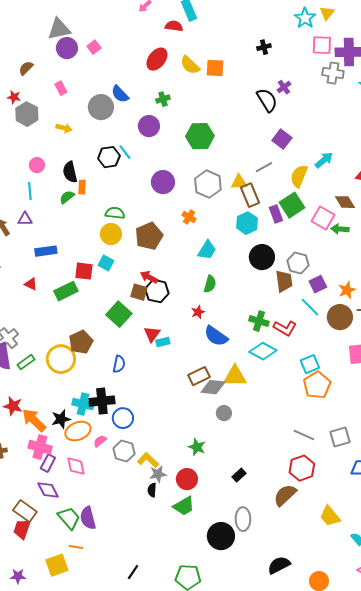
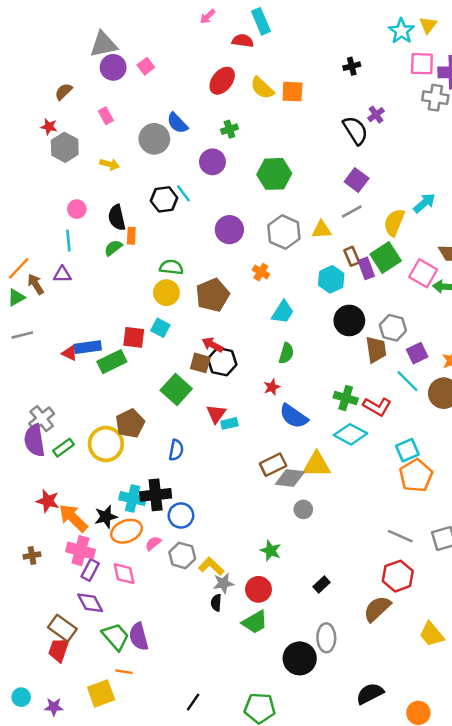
purple square: (282, 139) -> (357, 180), moved
brown rectangle: (250, 195) -> (352, 256), moved, size x0.7
blue rectangle: (46, 251) -> (88, 347), moved

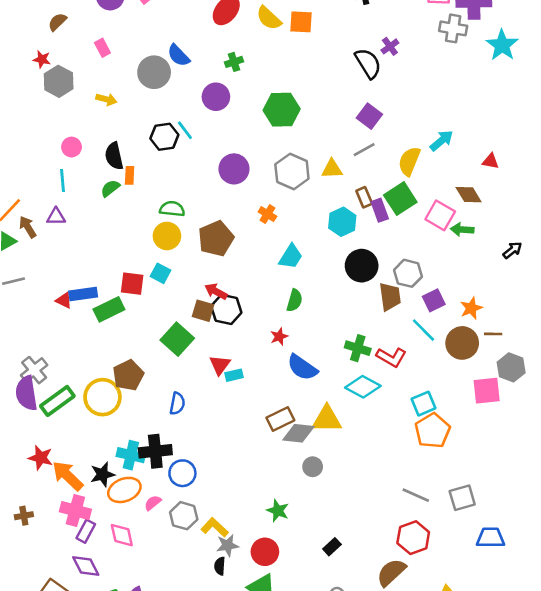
green rectangle: (64, 448) -> (57, 401), size x1.5

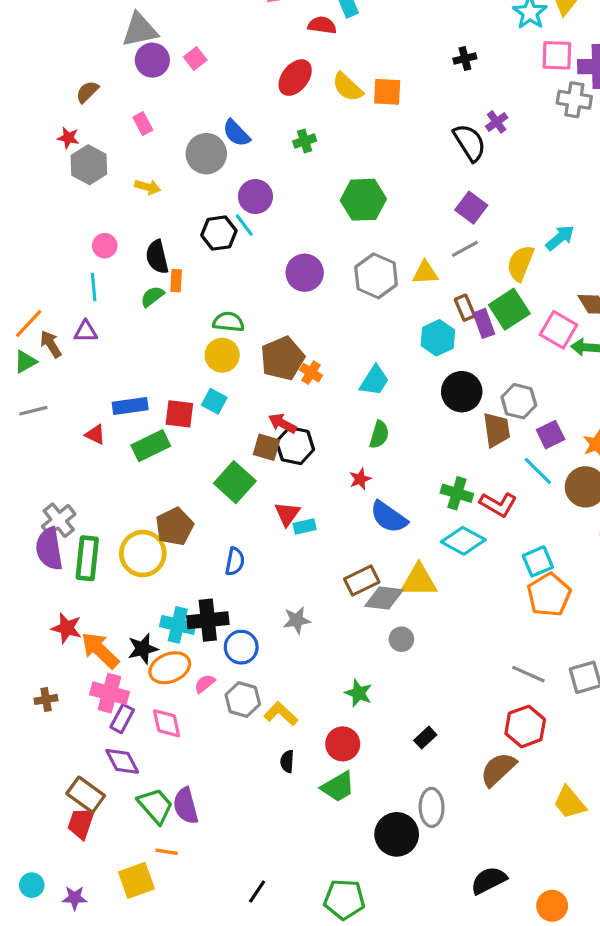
purple circle: (216, 97) -> (255, 197), moved
orange cross: (267, 214) -> (311, 373), moved
blue rectangle: (83, 294) -> (130, 406), moved
green rectangle: (57, 401) -> (87, 558), turned -48
gray star: (228, 545) -> (297, 620), moved

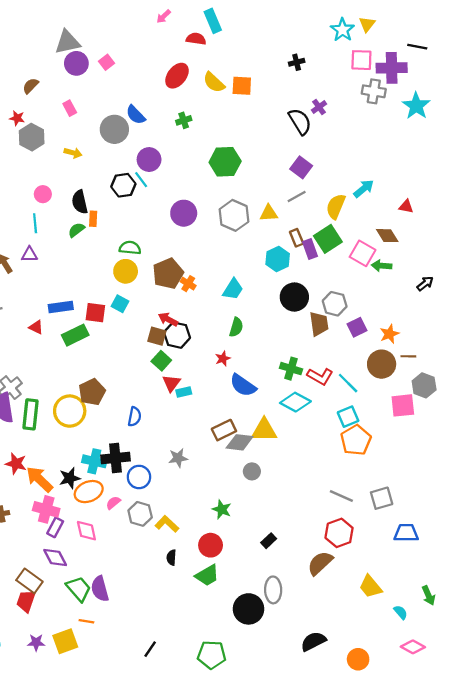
cyan line: (538, 471) -> (348, 383), moved
green square: (235, 482) -> (161, 361), moved, size x0.7
purple star: (75, 898) -> (36, 642), moved

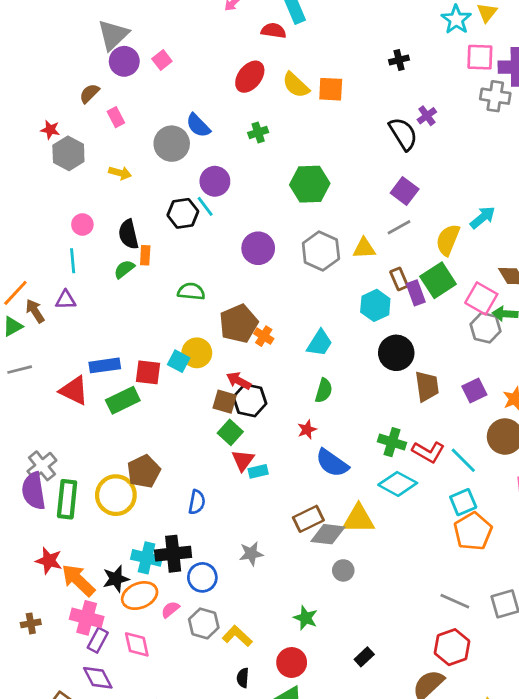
gray triangle: (67, 42) -> (113, 35), turned -32
brown semicircle: (31, 86) -> (89, 93), moved
yellow circle: (126, 271) -> (197, 353), moved
gray hexagon: (335, 304) -> (485, 328), moved
red triangle: (36, 327) -> (74, 390), size x1.6

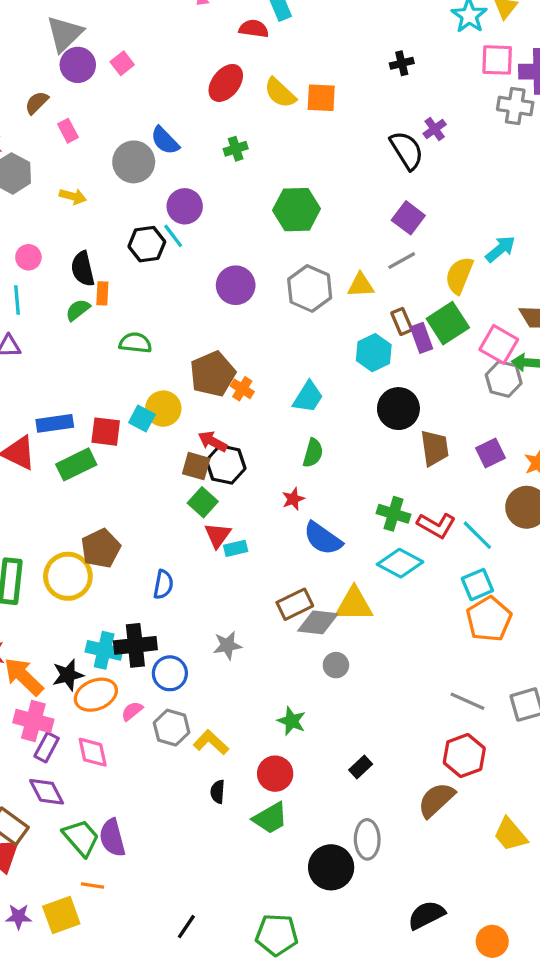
green semicircle: (191, 291) -> (135, 343), moved

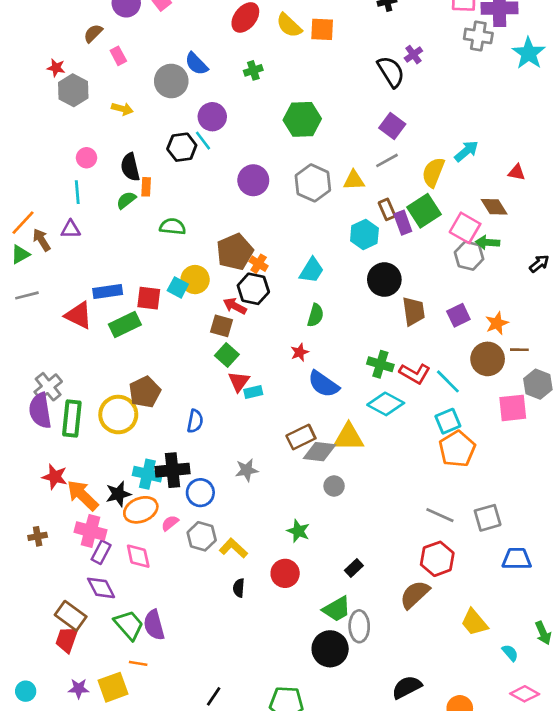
black hexagon: (226, 464) -> (253, 289), moved
green trapezoid: (270, 818) -> (337, 609), moved

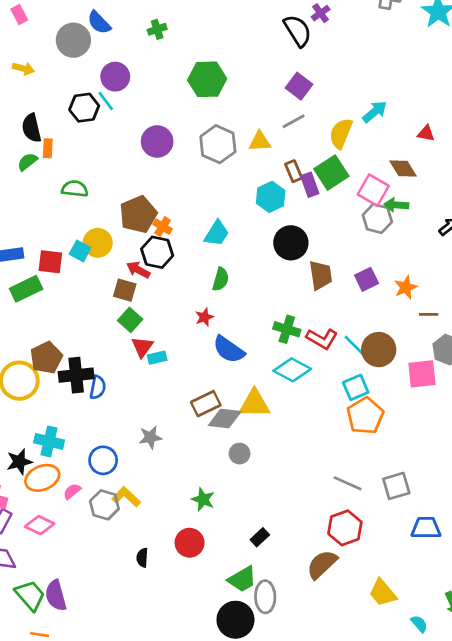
brown circle: (488, 359) -> (379, 350), moved
black cross: (173, 470) -> (76, 375), moved
yellow L-shape: (233, 548) -> (126, 497), moved
pink diamond: (138, 556) -> (40, 525), turned -52

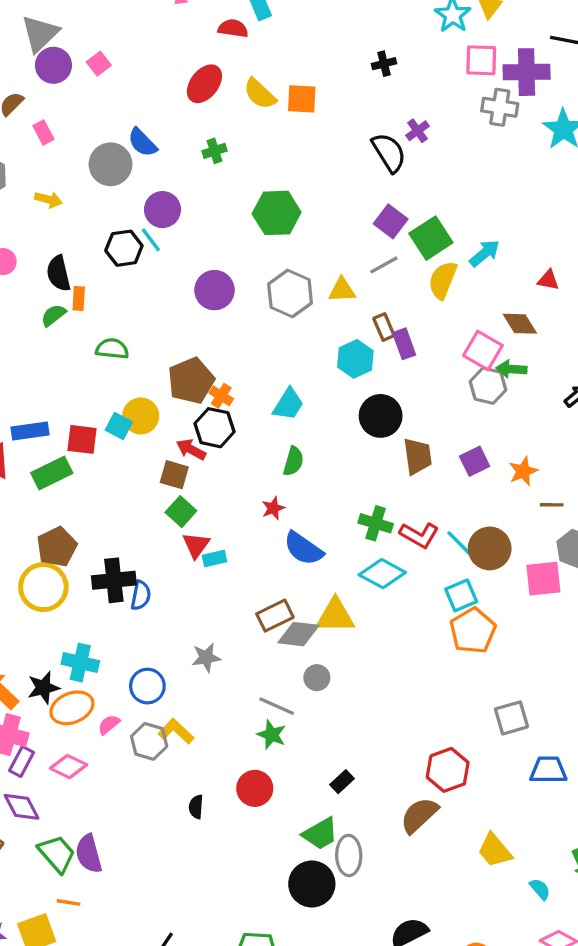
green square: (331, 173) -> (431, 238), moved
brown pentagon: (46, 358) -> (57, 547), moved
gray line: (348, 483) -> (277, 706), moved

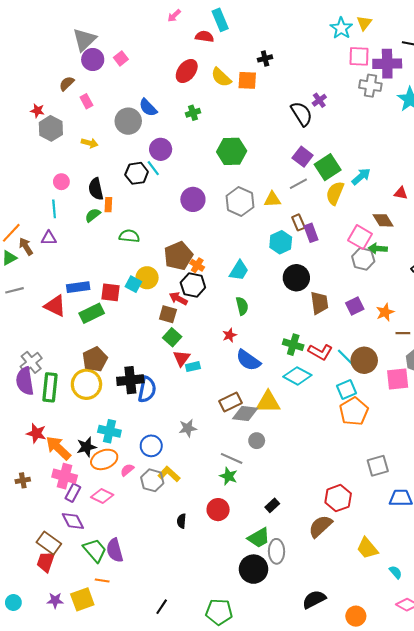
black cross: (384, 64) -> (265, 58), moved
green semicircle: (293, 461) -> (242, 306), turned -30
blue semicircle: (141, 595) -> (147, 389), size x1.4

